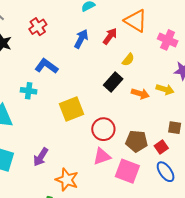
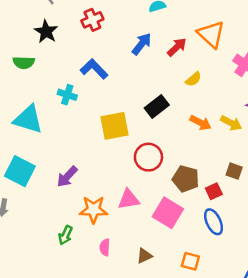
black rectangle: (113, 82) -> (157, 106), moved
pink triangle: (102, 156) -> (129, 199), moved
orange star: (67, 180) -> (93, 210), turned -30

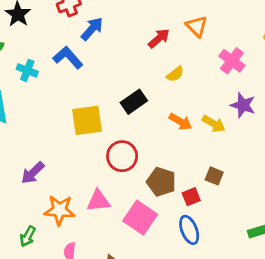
orange triangle: (211, 34) -> (197, 26), size x0.7
blue arrow: (142, 44) -> (92, 29), moved
cyan cross: (67, 95) -> (27, 70), moved

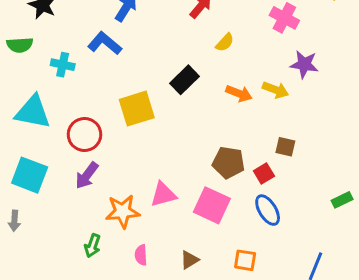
red circle: (122, 156) -> (84, 135), moved

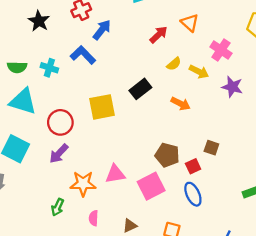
green semicircle: (20, 45) -> (17, 67), moved
yellow arrow: (275, 90) -> (199, 72), moved
pink square: (212, 205) -> (151, 186), turned 32

